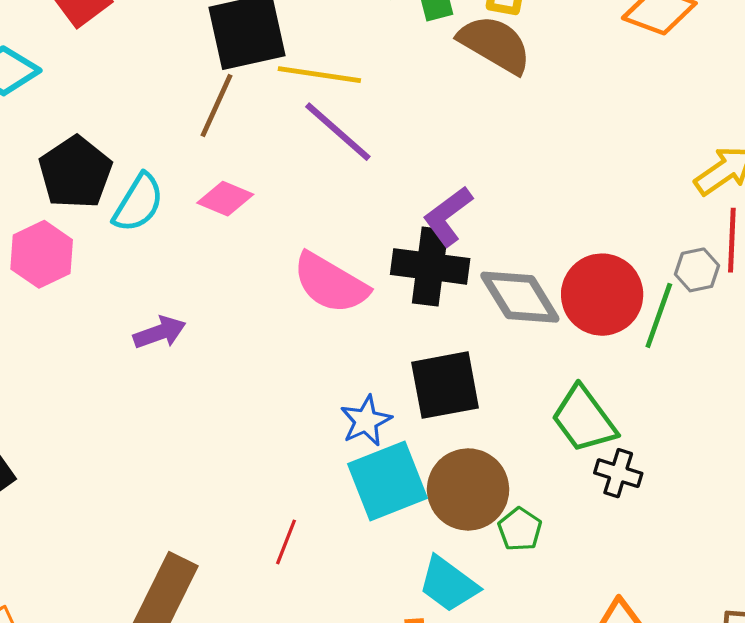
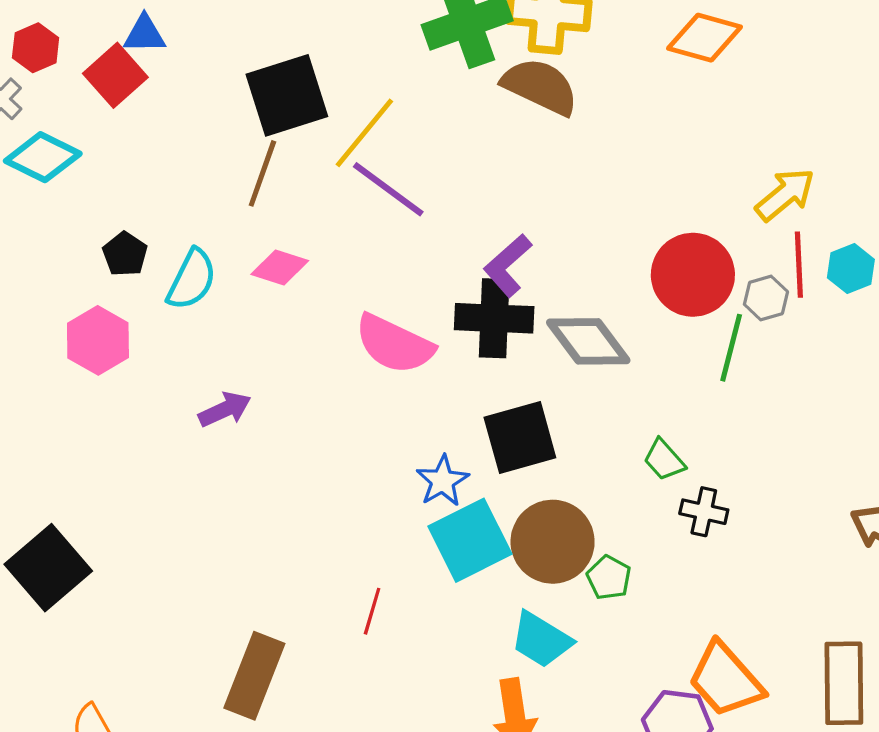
yellow line: (319, 75) -> (364, 133), turned -54
black pentagon: (75, 172) -> (125, 254), size x0.6
red circle: (602, 295) -> (693, 275), moved
green trapezoid: (584, 419) -> (664, 460), size x0.6

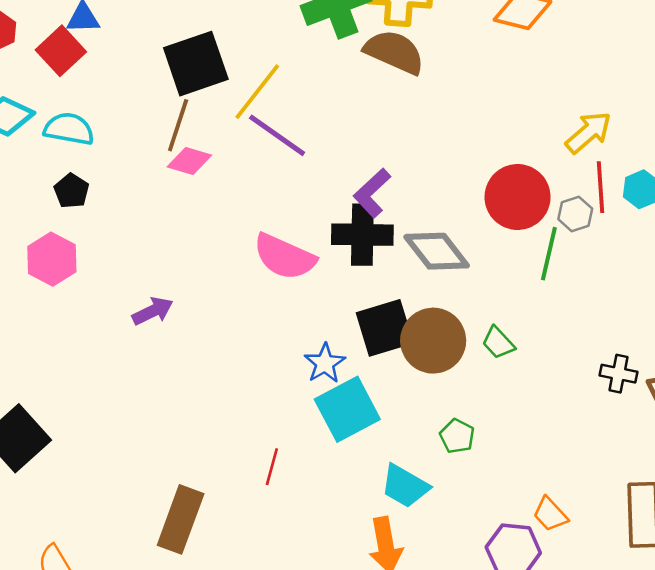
pink diamond: (280, 268) -> (189, 161), moved
cyan semicircle: (192, 279) -> (69, 129), moved, turned -105
black cross: (704, 512) -> (619, 374), moved
brown circle: (553, 542) -> (433, 341), moved
orange trapezoid: (725, 680) -> (550, 514), size x0.6

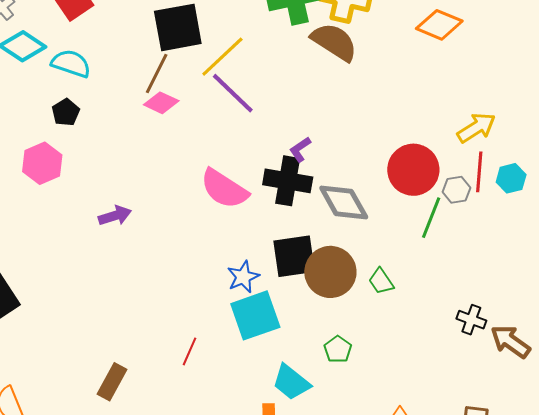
purple L-shape: (372, 193) -> (300, 149), size x0.7
brown rectangle: (181, 519) -> (112, 382), size x0.7

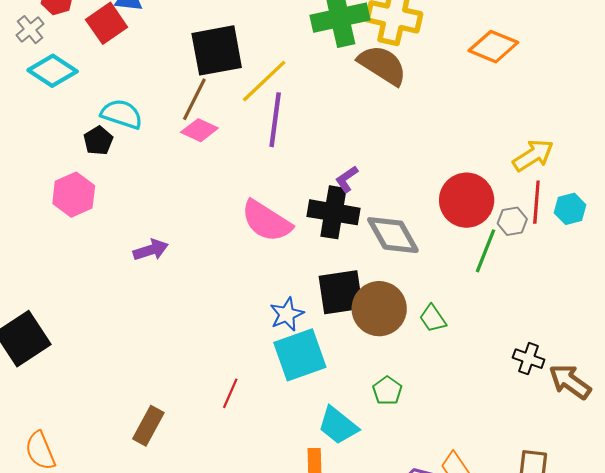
cyan semicircle: (71, 63) -> (122, 114), moved
purple line: (233, 93) -> (275, 120), turned 54

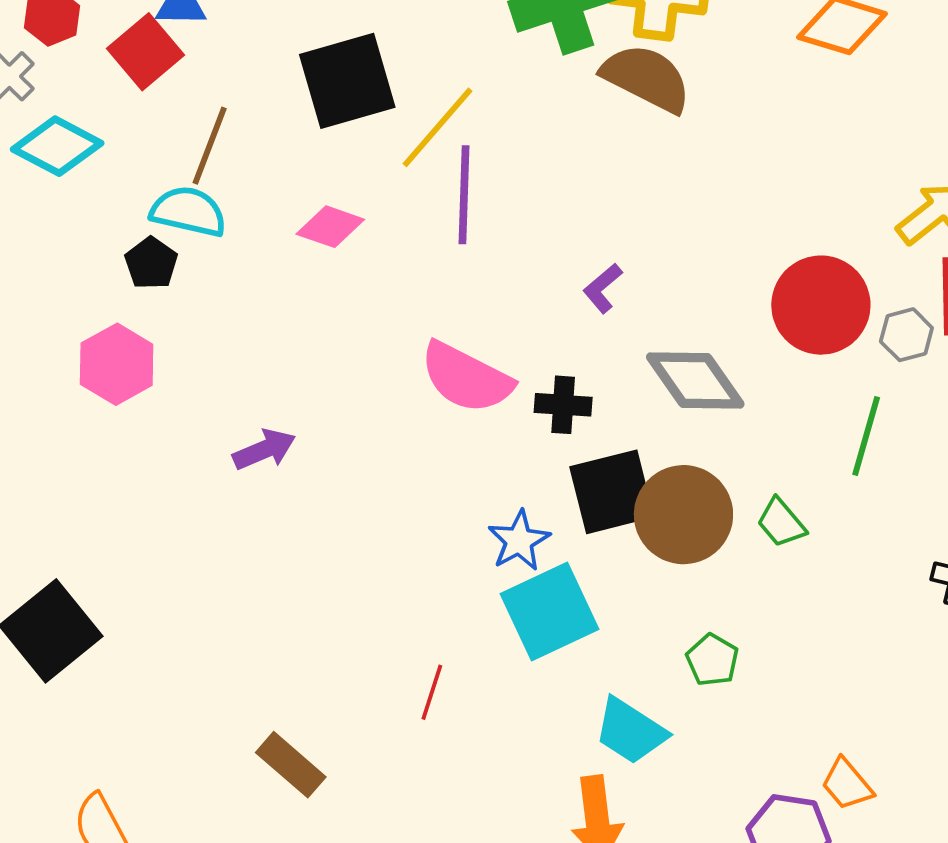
brown line: (194, 99) -> (210, 146), moved
black cross: (334, 212) -> (563, 405), moved, size x0.6
green line: (486, 251) -> (866, 436), moved
brown rectangle: (148, 426) -> (291, 765), turned -72

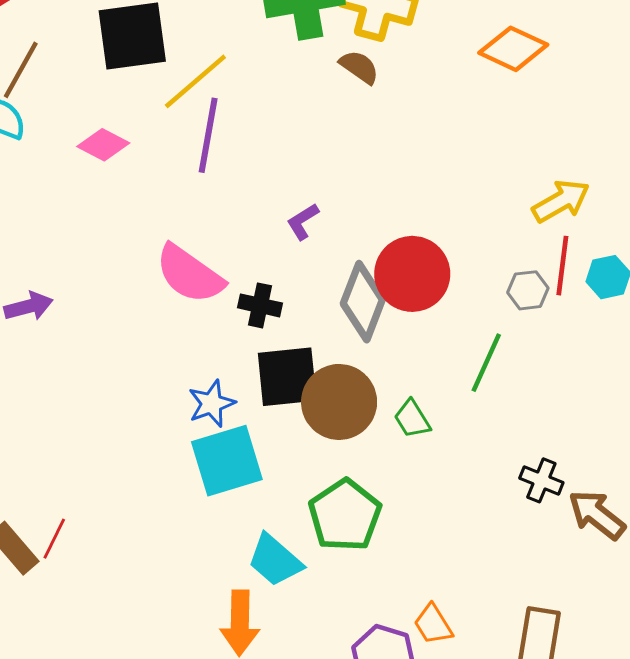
brown semicircle: (646, 78) -> (359, 67), size x0.6
red circle: (821, 305) -> (412, 274), moved
gray diamond: (695, 380) -> (363, 302), turned 48
green pentagon: (712, 660) -> (345, 515), size x1.8
red line: (432, 692) -> (54, 539), moved

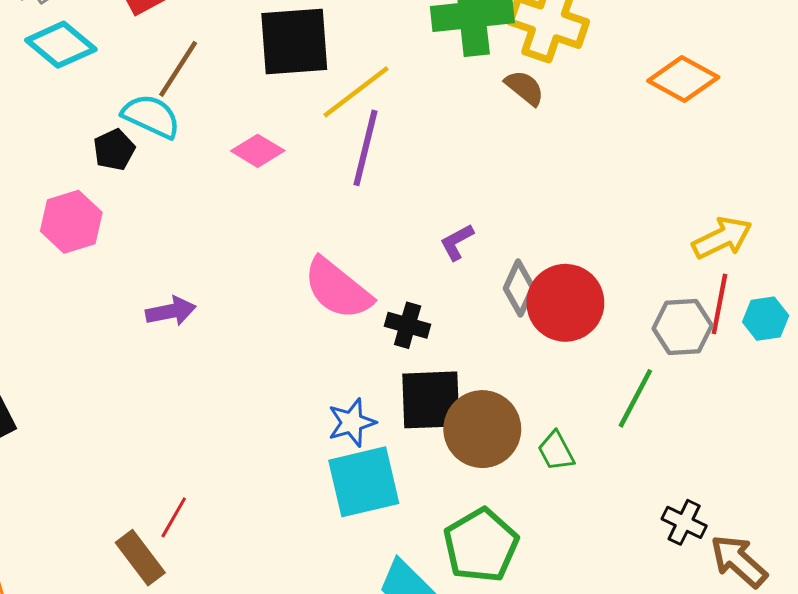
gray hexagon: (528, 290) -> (683, 327), size x1.4
gray diamond: (363, 302) -> (519, 288), moved, size x0.7
red line: (54, 539) -> (174, 517), moved

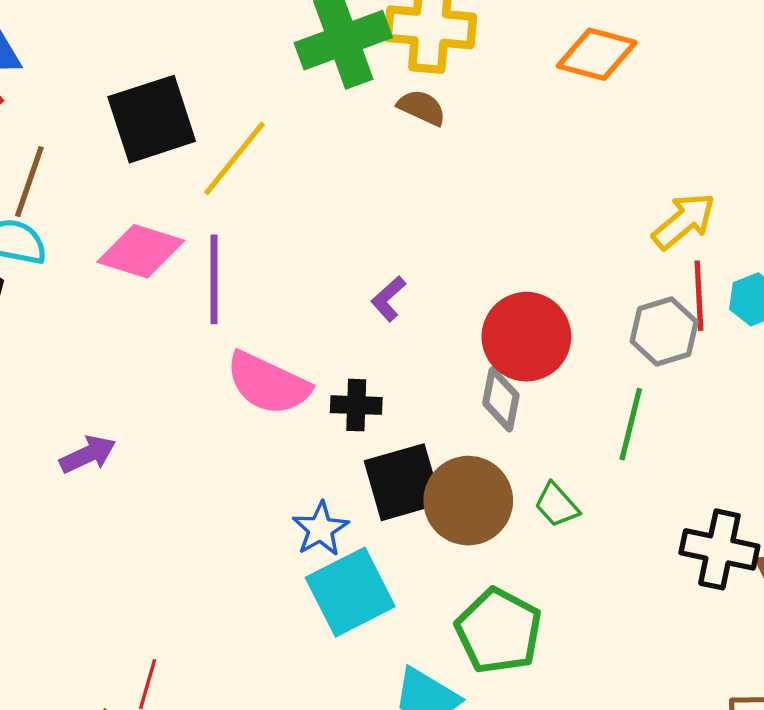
purple line: (366, 148) -> (214, 279), moved
pink diamond: (258, 151) -> (141, 251), size x1.4
gray diamond: (519, 288) -> (501, 399), moved
black cross: (684, 522) -> (719, 549), size x1.5

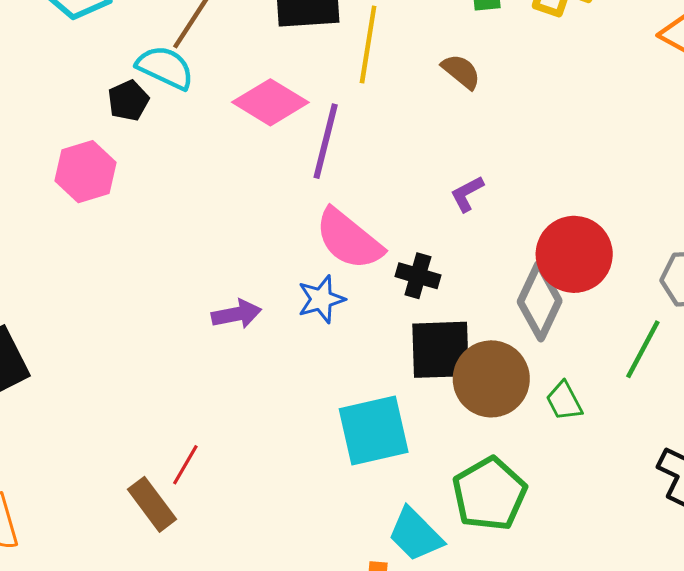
brown semicircle: (422, 108) -> (461, 71), moved
yellow line: (235, 158) -> (368, 45), turned -44
gray diamond: (501, 399) -> (540, 301), size x1.4
purple arrow: (88, 454) -> (236, 314), moved
blue star: (320, 529) -> (321, 299), moved

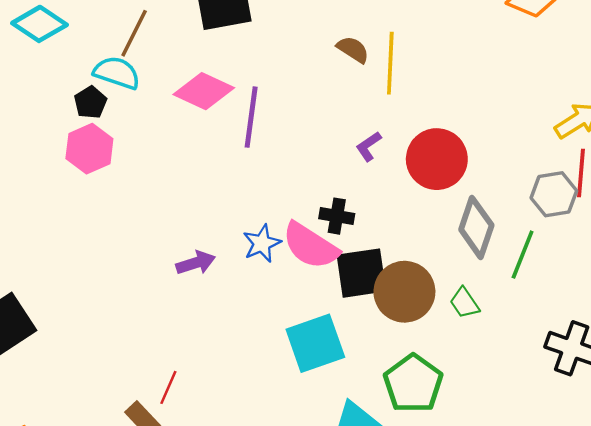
yellow line: (368, 45) -> (390, 63), moved
pink hexagon: (85, 172) -> (89, 149), moved
pink semicircle: (349, 239) -> (310, 246), moved
red circle: (574, 254) -> (437, 159), moved
gray diamond: (540, 301) -> (476, 227), moved

